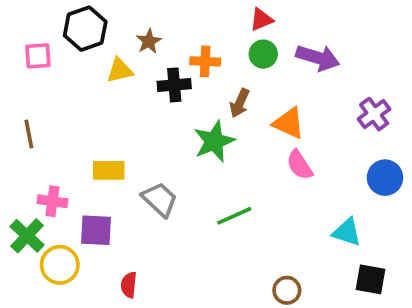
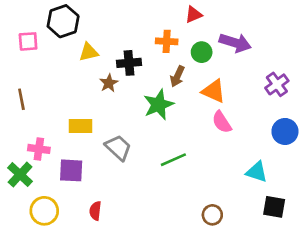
brown star: (149, 41) -> (109, 83), moved
green circle: (263, 54) -> (202, 52), moved
orange cross: (205, 61) -> (167, 41), moved
yellow circle: (60, 265) -> (44, 211), moved

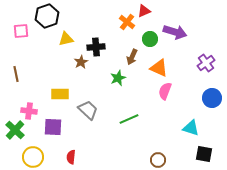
orange cross: (167, 41) -> (127, 22), moved, turned 35
green star: (159, 105) -> (118, 78), size x0.7
pink semicircle: (222, 122) -> (165, 91), turned 54

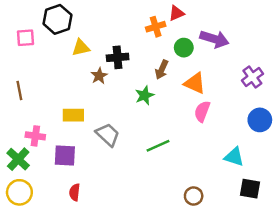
orange cross: (127, 22) -> (156, 27), turned 35
yellow circle: (33, 157) -> (19, 192), moved
red semicircle: (71, 157) -> (75, 192), moved

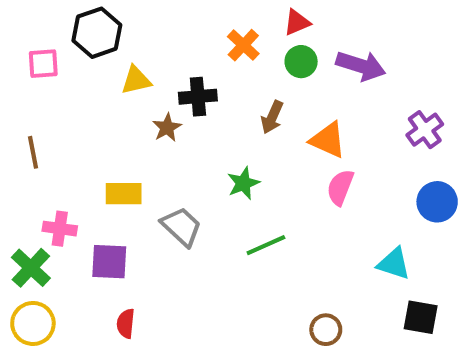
orange cross: (156, 27) -> (243, 45), moved, turned -30
green circle: (184, 48) -> (301, 62), moved
green star: (145, 95) -> (243, 183), moved

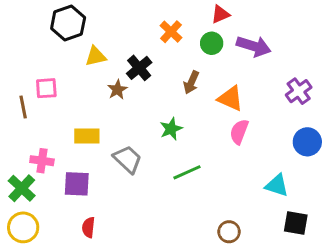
red triangle: (297, 22) -> (220, 14), moved
pink square: (43, 64) -> (46, 88), moved
black cross: (198, 97) -> (139, 68), turned -35

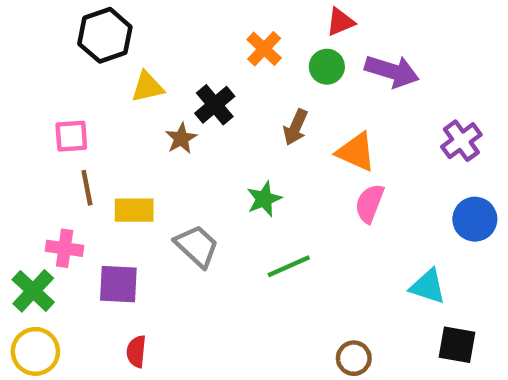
brown line: (23, 107) -> (87, 188), moved

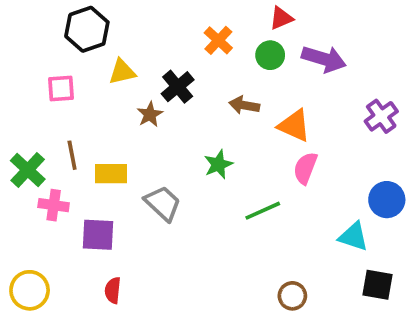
brown arrow: (295, 127) -> (244, 105), turned 76
pink square: (71, 136) -> (61, 89), moved
blue circle: (475, 219) -> (387, 200), moved
green line: (289, 266) -> (263, 211), moved
green cross: (33, 291) -> (28, 170), moved

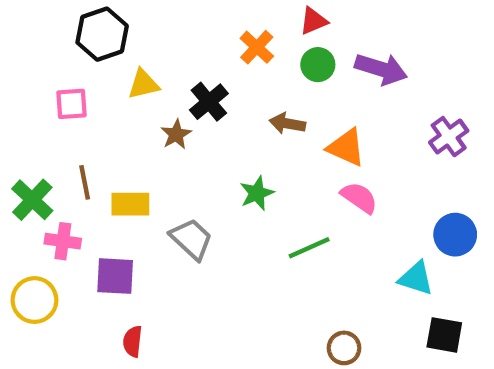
red triangle: (281, 18) -> (313, 21), moved
pink semicircle: (305, 168) -> (359, 198), turned 104
yellow circle: (30, 290) -> (34, 300), moved

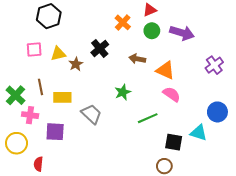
yellow triangle: (143, 84) -> (58, 54), moved
brown star: (176, 134) -> (76, 64), moved
black square: (444, 335) -> (174, 142), moved
red semicircle: (133, 341) -> (38, 164), moved

